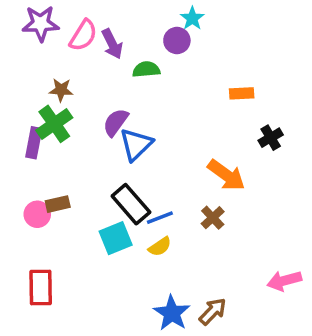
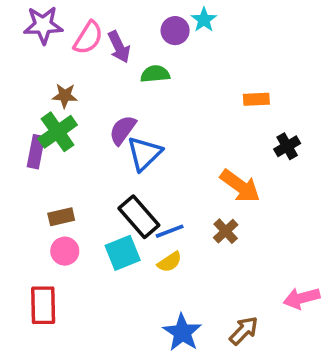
purple circle: (177, 41) -> (175, 31), moved
pink circle: (37, 214) -> (65, 251), moved
brown arrow: (213, 311) -> (244, 331), moved

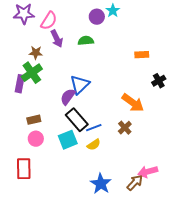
purple arrow: (119, 47) -> (57, 39), moved
purple semicircle: (123, 130) -> (68, 97), moved
pink arrow: (302, 298) -> (148, 172), moved

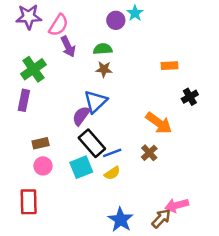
brown star: (36, 53) -> (104, 69), moved
green cross: (32, 73) -> (33, 69), moved

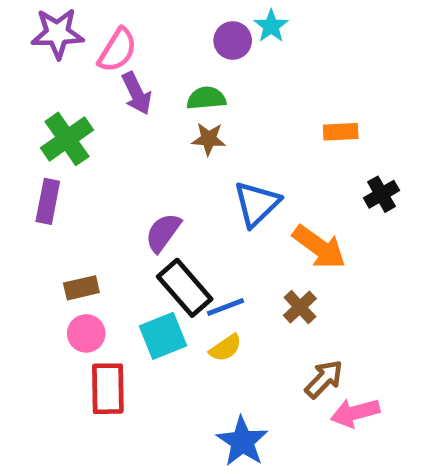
blue triangle: (96, 101) -> (257, 204), moved
red rectangle: (29, 202) -> (108, 389), moved
brown arrow: (161, 218) -> (324, 379), moved

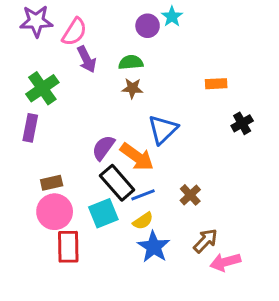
orange arrow: (319, 247) -> (137, 157), moved
pink circle: (86, 333) -> (55, 212), size x1.5
blue star: (242, 441) -> (154, 247), moved

